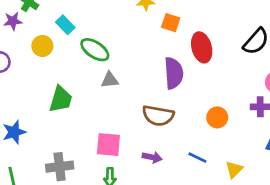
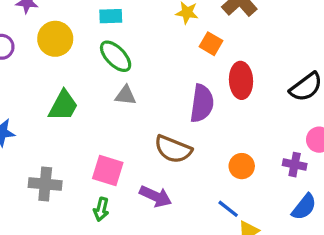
cyan rectangle: (65, 25) -> (111, 16), moved, turned -60
yellow circle: (42, 46) -> (55, 39), size x1.4
purple arrow: (152, 157) -> (156, 196), size x1.4
blue line: (197, 158) -> (228, 209), moved

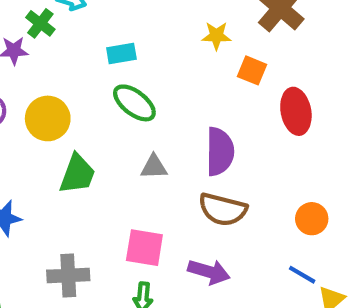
yellow circle: (55, 39) -> (48, 118), moved
gray triangle: (125, 95) -> (154, 167), moved
purple semicircle: (202, 103) -> (220, 152), moved

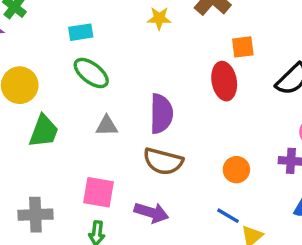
orange square: (252, 70) -> (243, 47), moved, turned -30

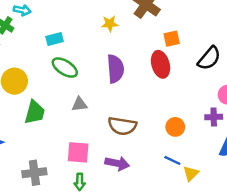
purple semicircle: (161, 114) -> (115, 69), moved

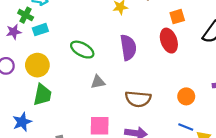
cyan rectangle: (55, 39) -> (40, 30), moved
green trapezoid: (35, 112) -> (42, 95), moved

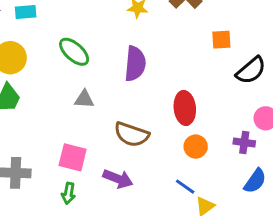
orange square: (177, 17) -> (221, 40), moved
red ellipse: (169, 41) -> (185, 108), moved

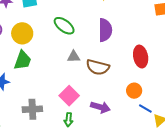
brown semicircle: (132, 134) -> (98, 67), moved
orange circle: (196, 147) -> (134, 91), moved
pink square: (73, 157) -> (69, 96), turned 36

